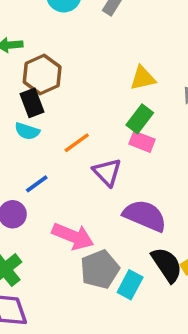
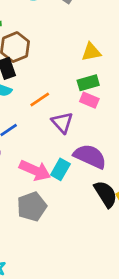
green rectangle: (140, 119) -> (88, 83), turned 35
gray pentagon: (100, 269) -> (32, 207), moved
cyan rectangle: (130, 285) -> (60, 169), moved

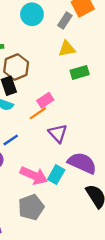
yellow triangle: (91, 52) -> (67, 49), moved
green rectangle: (88, 83) -> (80, 72), moved
pink rectangle: (89, 100) -> (45, 100), moved, turned -56

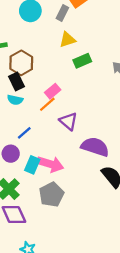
cyan rectangle: (56, 175) -> (32, 165), moved

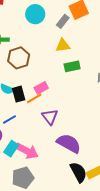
black rectangle: (16, 82) -> (19, 94), moved

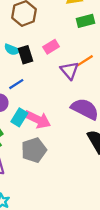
orange line: (34, 98) -> (85, 61), moved
purple triangle: (50, 117) -> (69, 70), moved

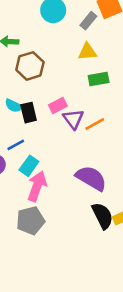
purple triangle: (69, 70) -> (73, 119), moved
cyan rectangle: (19, 117) -> (29, 166), moved
pink arrow: (37, 119) -> (37, 186), turned -100

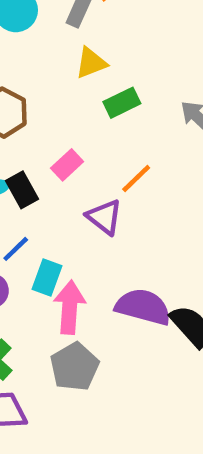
purple triangle: (73, 119) -> (104, 217), moved
purple semicircle: (91, 178) -> (143, 307), moved

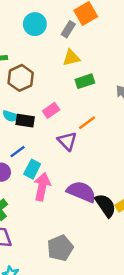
black rectangle: (22, 190) -> (25, 121), turned -60
gray pentagon: (75, 367) -> (60, 248), moved

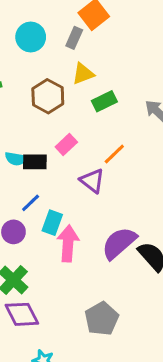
brown hexagon: (21, 78) -> (48, 96), moved
purple semicircle: (81, 192) -> (119, 243), turned -56

